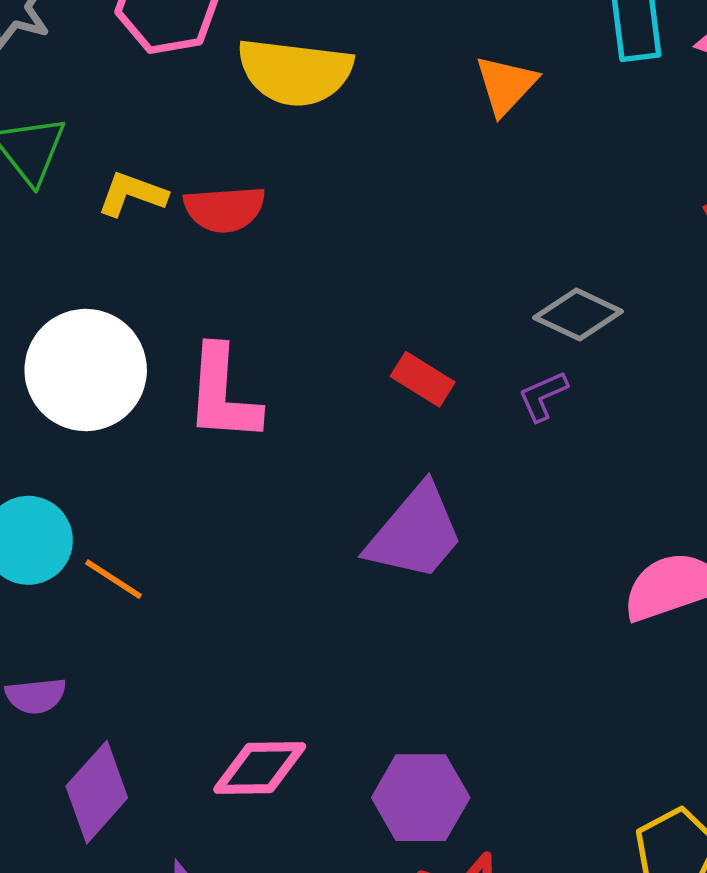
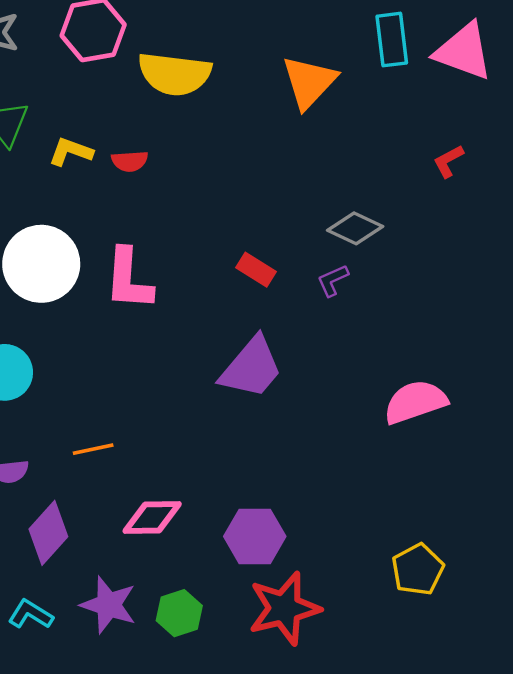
orange triangle: (506, 85) -> (309, 82), size x1.4
red semicircle: (225, 209) -> (130, 161), size x0.7
orange line: (113, 579) -> (93, 449), moved, turned -45

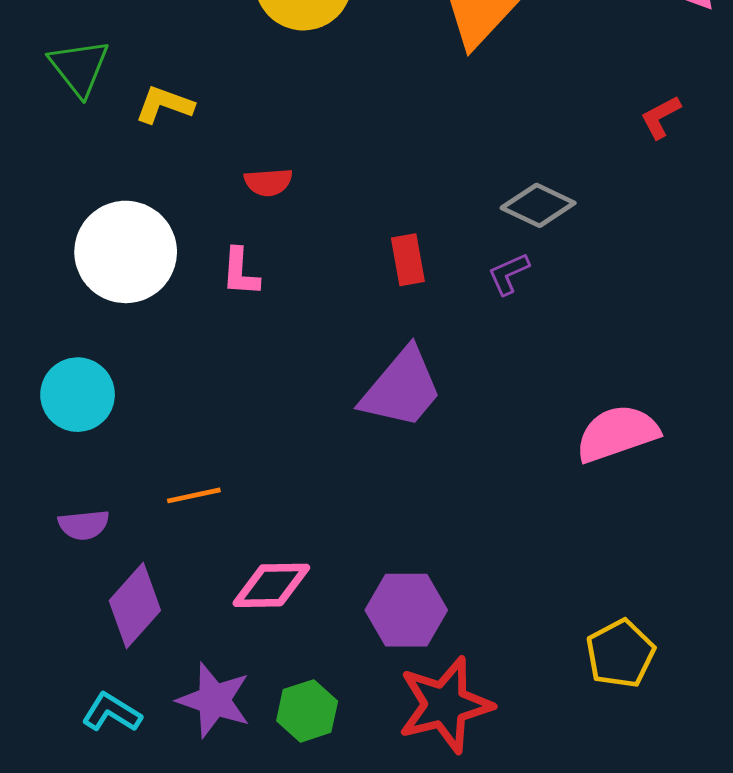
red semicircle: (130, 161) -> (268, 182), moved
red rectangle: (256, 270) -> (408, 260), turned 48
pink L-shape: (129, 279) -> (240, 272), size x0.6

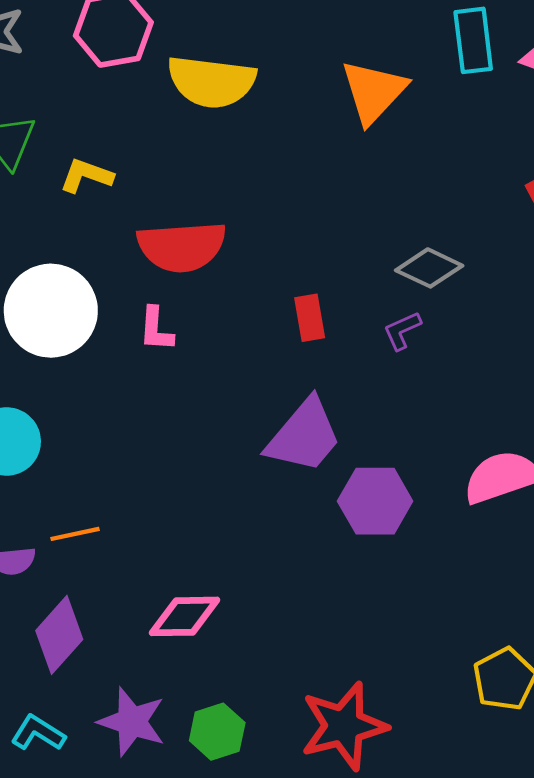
red semicircle: (268, 182) -> (182, 247), size x2.0
orange line: (194, 495) -> (75, 534), moved
purple hexagon: (406, 610) -> (375, 501), moved

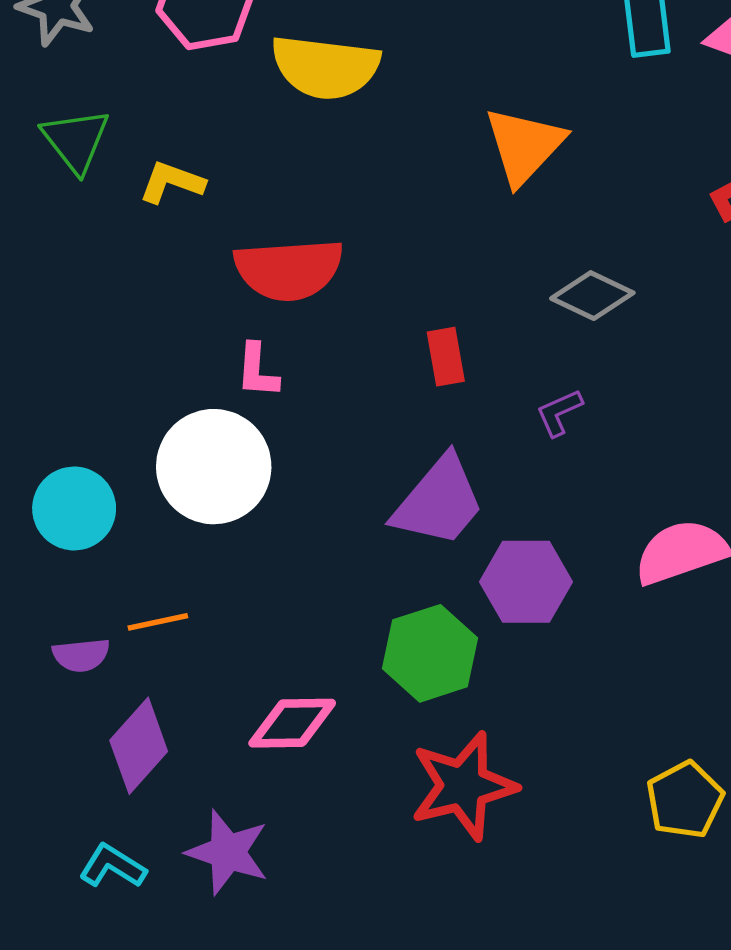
orange triangle: (374, 92) -> (524, 146), moved
white circle: (51, 311) -> (214, 467), moved
purple L-shape: (402, 331) -> (559, 413), moved
red star: (344, 726) -> (463, 786), moved
green hexagon: (217, 732) -> (430, 653), moved, size x1.4

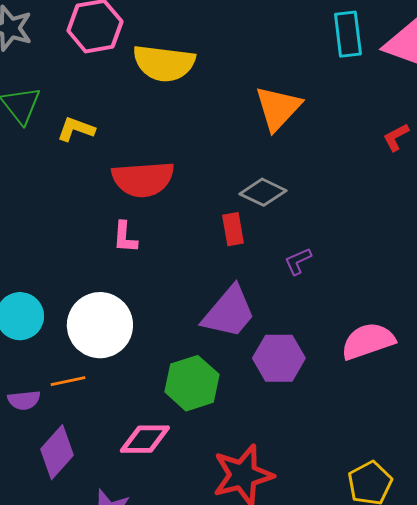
gray diamond: (592, 296) -> (263, 192), moved
white circle: (214, 467) -> (100, 325), moved
green hexagon: (430, 653) -> (192, 383), moved

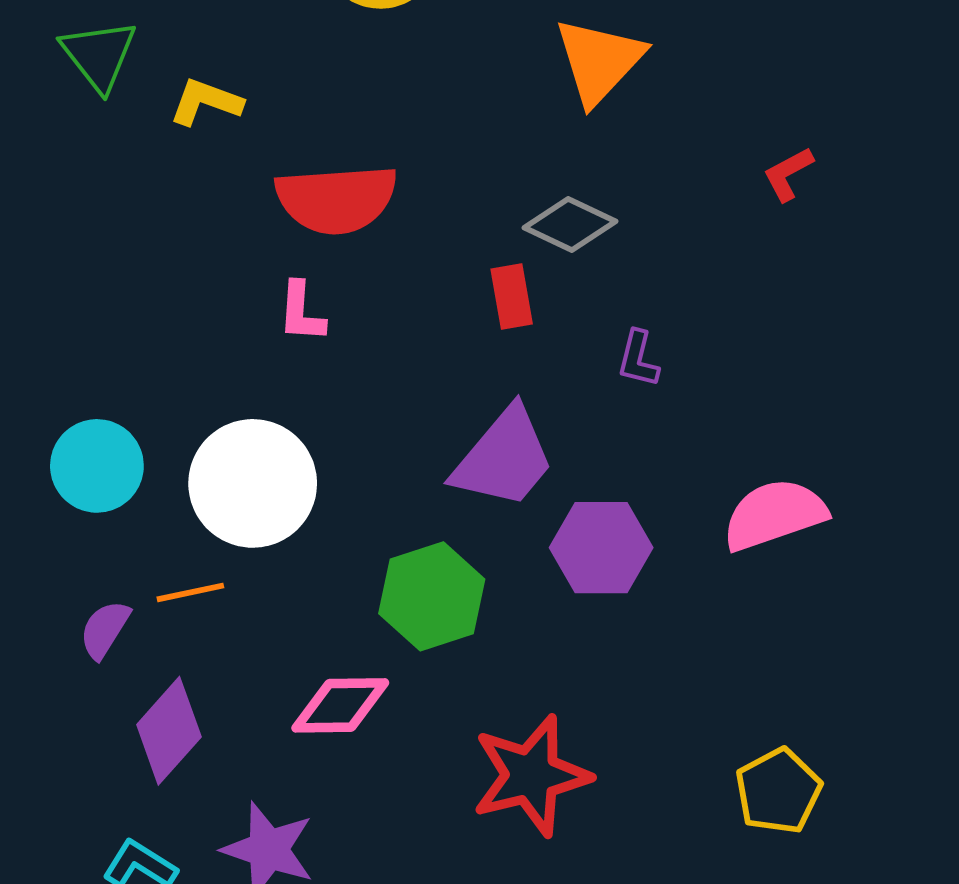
red L-shape: (396, 137) -> (788, 174), moved
purple L-shape: (298, 261) -> (638, 359), turned -52
purple semicircle: (24, 400) -> (105, 629), turned 128

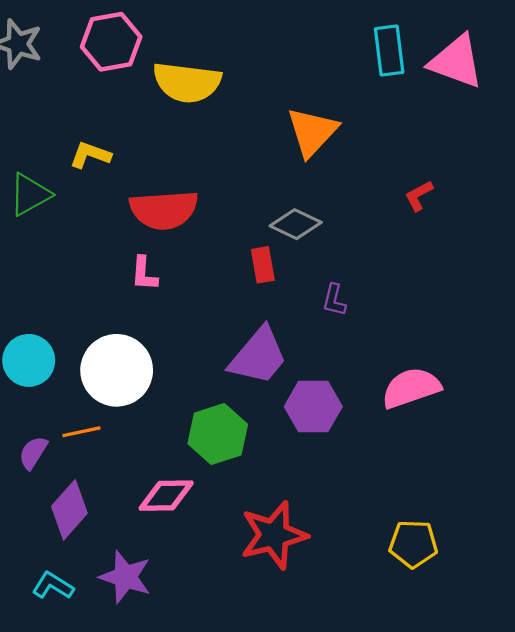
green triangle: (99, 55) -> (30, 194), moved, turned 39
yellow pentagon: (778, 791) -> (413, 544), turned 30

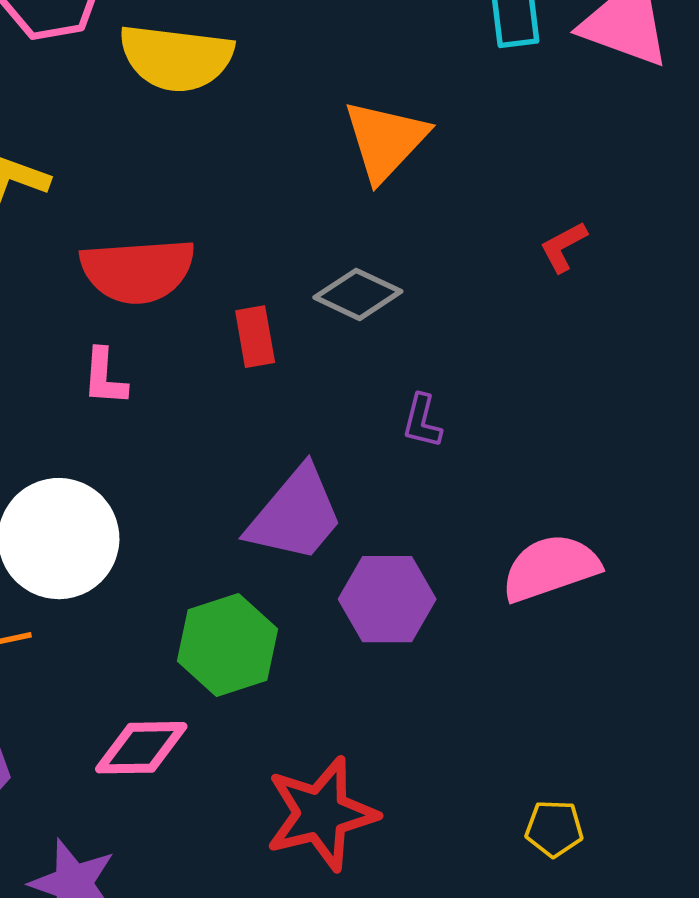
red rectangle: (263, 265) -> (255, 337), moved
yellow pentagon: (413, 544) -> (554, 828), size x0.7

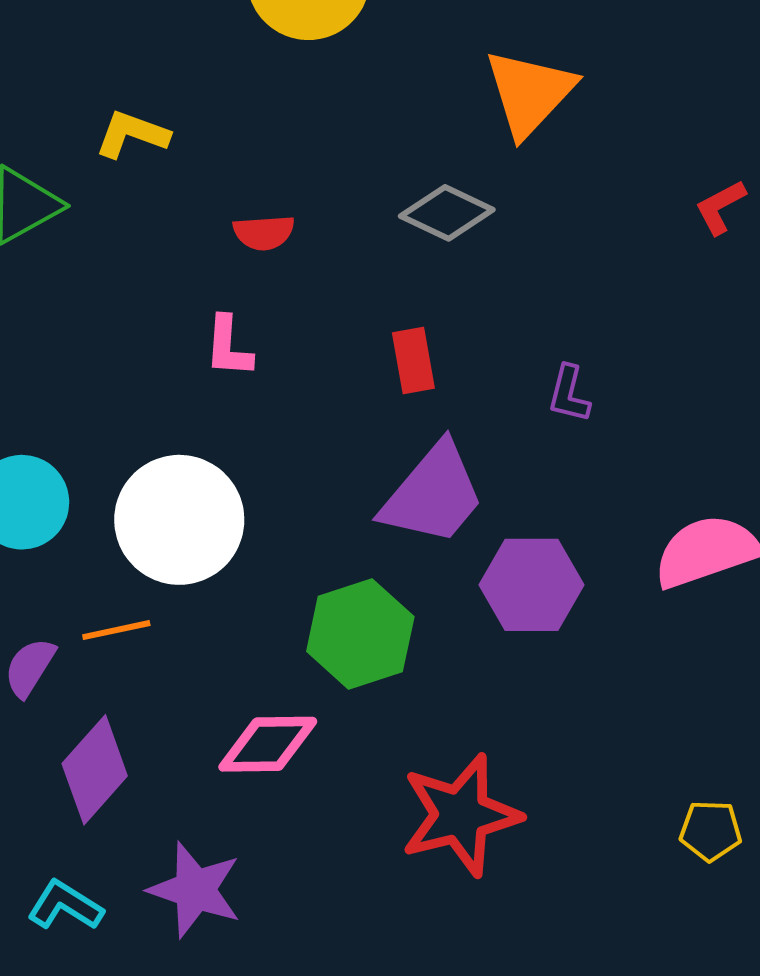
red semicircle: (138, 271) -> (264, 233), size x0.5
gray diamond: (358, 294) -> (447, 213), moved
red rectangle: (255, 337) -> (413, 360), moved

